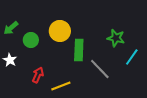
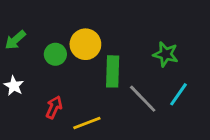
green circle: (31, 40) -> (55, 54), moved
cyan line: (132, 57) -> (179, 94), moved

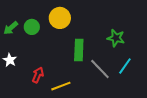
yellow circle: (85, 44) -> (60, 18), moved
green circle: (55, 54) -> (32, 27), moved

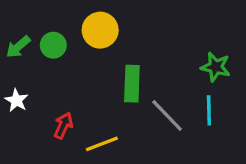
green star: (116, 38) -> (216, 67), moved
cyan line: (125, 66) -> (209, 110), turned -36

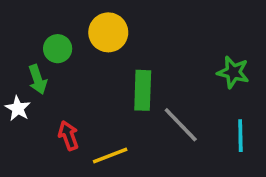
green arrow: (18, 47) -> (38, 79), moved, turned -68
cyan line: (209, 110) -> (240, 136), moved
red arrow: (63, 126) -> (68, 136), turned -44

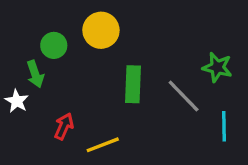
gray line: (181, 125) -> (184, 96), moved
red arrow: (68, 136) -> (64, 126), turned 44

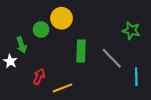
green circle: (54, 45) -> (41, 30), moved
green star: (217, 67) -> (131, 31), moved

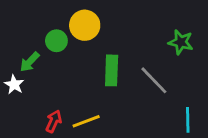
green arrow: (22, 45) -> (30, 62), turned 63
red arrow: (39, 77) -> (54, 121), moved
cyan line: (136, 77) -> (188, 120), moved

